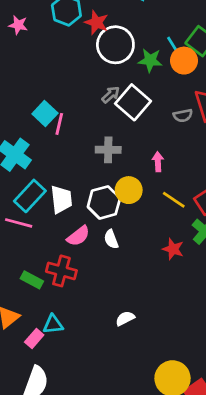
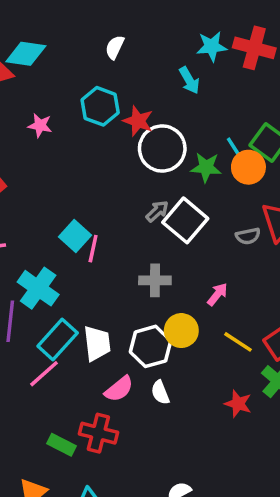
pink arrow: (158, 162) -> (217, 294), turned 42
pink line: (19, 223) -> (44, 374), turned -56

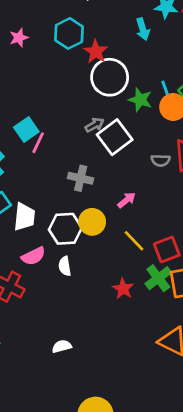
pink star: (40, 125) -> (19, 38), turned 30

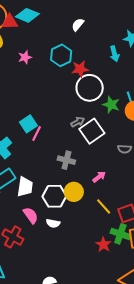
red star: (96, 52) -> (80, 69), turned 30
pink semicircle: (33, 256) -> (31, 215), turned -102
white semicircle: (65, 266) -> (53, 223), turned -72
green cross: (158, 278) -> (120, 234), turned -36
red star: (123, 289) -> (103, 245), moved

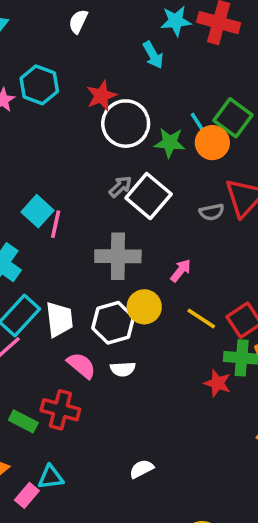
cyan hexagon: (61, 55) -> (39, 85), moved
gray cross: (66, 160) -> (118, 256), size x1.4

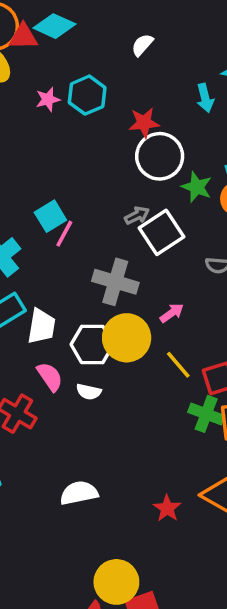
yellow circle: (144, 307) -> (127, 338), size x1.4
red star: (218, 383) -> (167, 508), moved
white semicircle: (141, 469) -> (79, 493), size x1.5

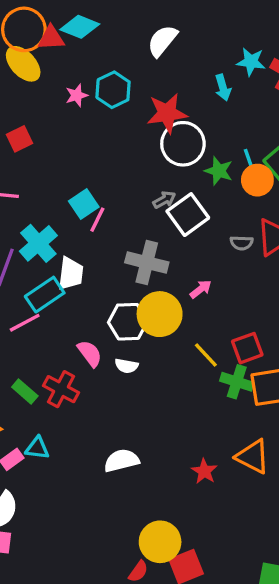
white semicircle: (142, 45) -> (162, 41), size x1.5
red star: (144, 123) -> (167, 113), size x1.4
white trapezoid: (41, 326) -> (71, 273), moved
yellow line: (178, 365) -> (206, 355), moved

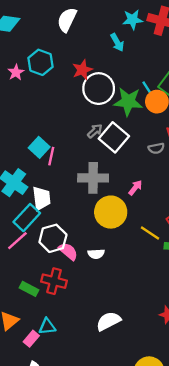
red star: (167, 113) -> (82, 70), size x0.7
green star: (219, 171) -> (128, 102), size x1.4
white hexagon: (128, 322) -> (53, 238), moved

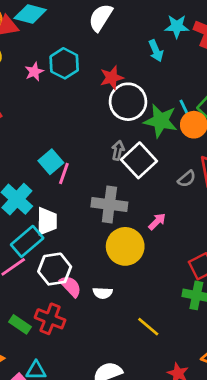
gray arrow: (95, 131) -> (118, 150), turned -42
gray semicircle: (156, 148) -> (187, 179), turned -35
yellow line: (150, 233) -> (148, 327), moved

